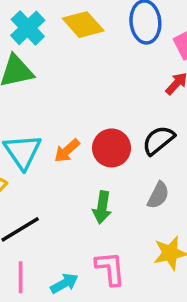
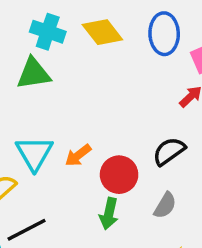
cyan cross: (28, 28) -> (48, 32), turned -32
red circle: (112, 148) -> (119, 175), moved

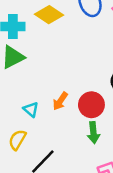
cyan triangle: (34, 153) -> (31, 109), size x0.6

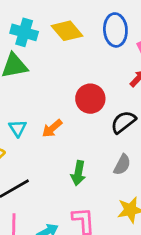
red circle: (91, 105) -> (90, 99), moved

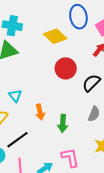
yellow diamond: (67, 31) -> (55, 36), moved
orange arrow: (52, 128) -> (40, 112), moved, turned -56

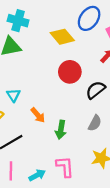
blue ellipse: (78, 17) -> (89, 18), turned 40
orange arrow: (40, 112) -> (38, 115), turned -35

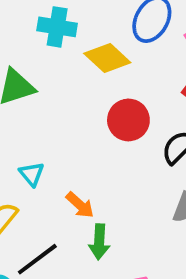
cyan cross: (18, 21) -> (57, 27), moved
green arrow: (61, 130) -> (99, 242), moved

